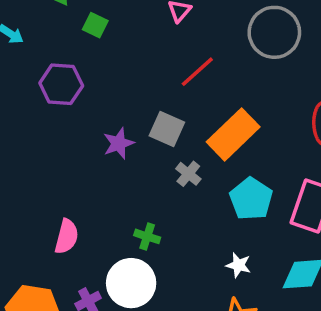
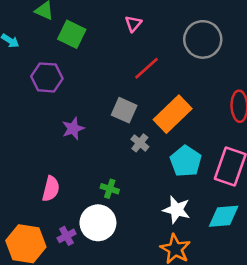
green square: (95, 25) -> (72, 34), size x1.5
purple star: (119, 143) -> (73, 129), moved
white star: (239, 265) -> (177, 210), size x1.5

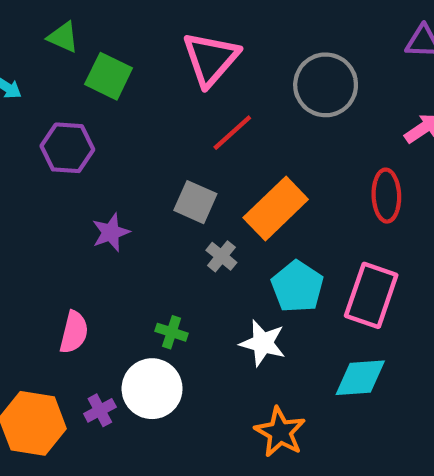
pink triangle: (133, 24) -> (211, 59), size x2.0
white star: (177, 210) -> (263, 343), moved

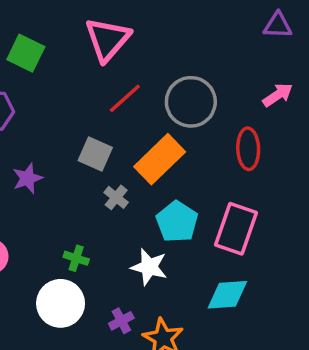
gray circle: (326, 85) -> (191, 102), moved
purple cross: (100, 410) -> (121, 321), moved

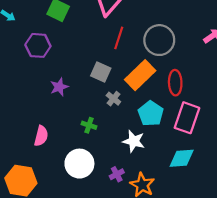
red line: (125, 98) -> (119, 38), turned -30
red ellipse: (248, 149) -> (175, 83), moved
green cross: (76, 258) -> (89, 125), moved

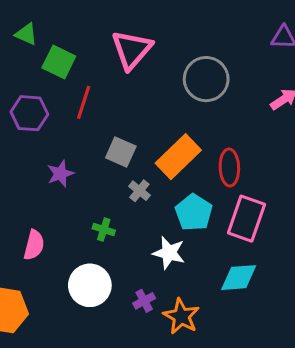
red line: (119, 38) -> (84, 102), moved
gray circle: (159, 40) -> (206, 79), moved

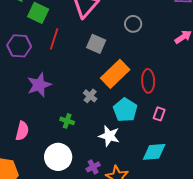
gray circle: (206, 79) -> (133, 24), size x0.6
gray square: (121, 152) -> (96, 44), moved
purple star: (60, 174) -> (39, 85), size x1.4
pink rectangle: (246, 219) -> (159, 114), size x0.5

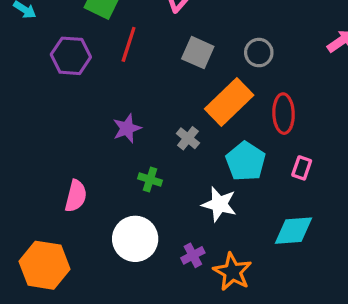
gray circle: (133, 24) -> (259, 53), moved
purple star: (39, 85) -> (127, 128), moved, size x0.7

